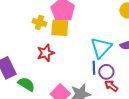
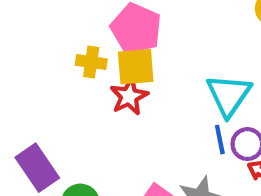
red star: (46, 53) -> (129, 96), moved

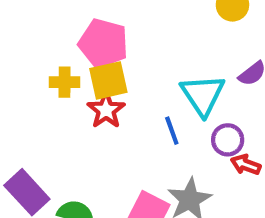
blue line: (220, 140) -> (172, 131), moved

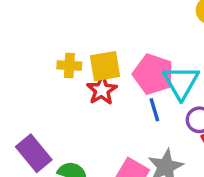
pink pentagon: (103, 43) -> (153, 74), moved

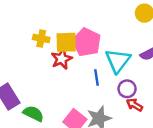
pink pentagon: (153, 74) -> (87, 42), moved

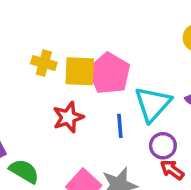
red star: (62, 59) -> (68, 117), moved

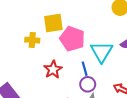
yellow square: (80, 71) -> (53, 23), moved
purple circle: (163, 146) -> (88, 84), moved

